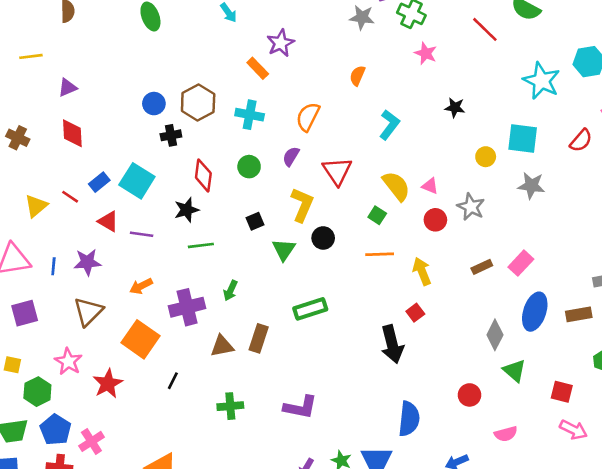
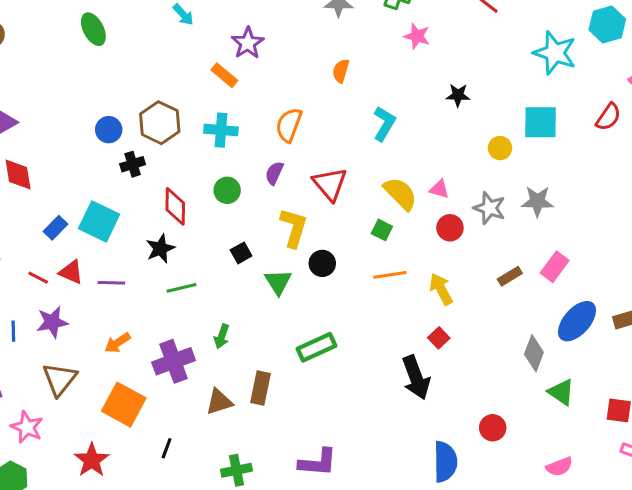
gray star: (531, 186) -> (537, 201), moved
red line: (70, 197) -> (38, 278), moved
blue ellipse: (535, 312) -> (577, 321), turned 30
pink star: (68, 361) -> (27, 427), moved
red circle: (470, 395) -> (493, 428), moved

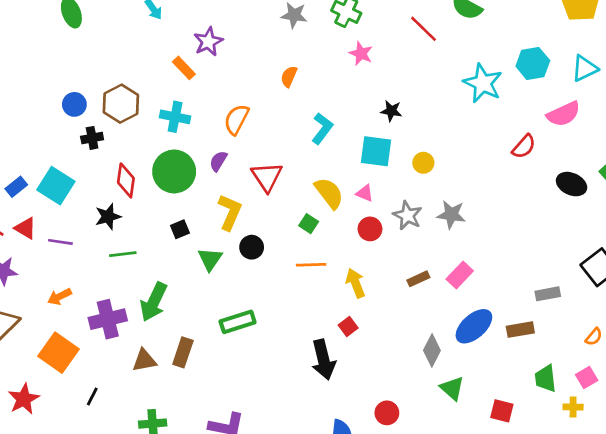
cyan square: (540, 122) -> (376, 151), moved
green circle: (227, 190) -> (174, 171), size x1.8
green arrow: (222, 336) -> (154, 302), size x1.8

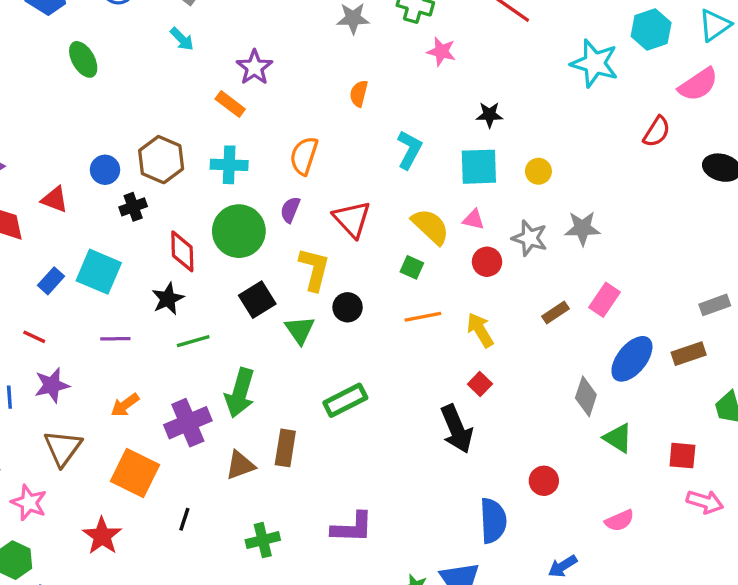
red triangle: (25, 228) -> (55, 199), moved
black square: (180, 229) -> (257, 300), size x1.5

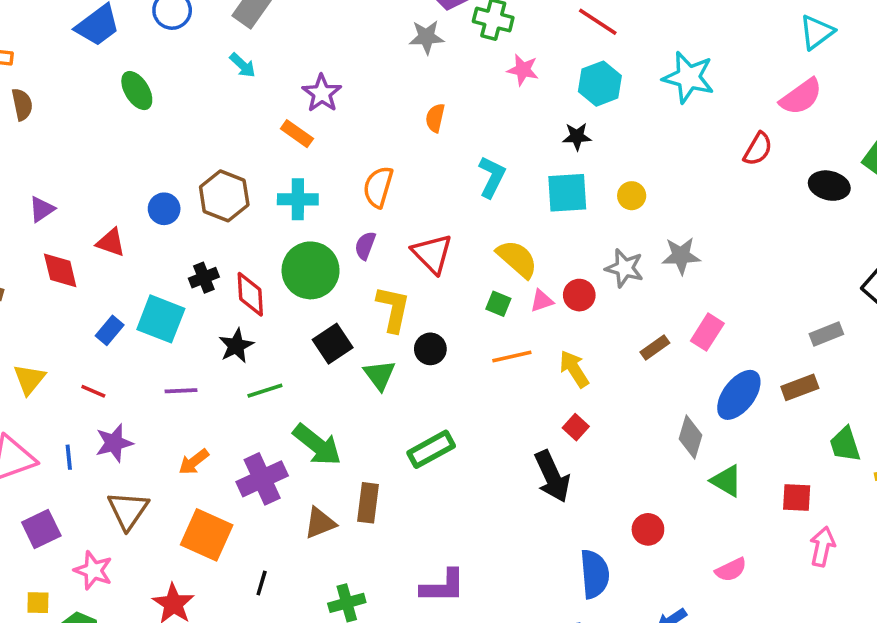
cyan hexagon: (651, 29) -> (600, 84), moved
black cross: (133, 207) -> (204, 278), moved
pink triangle: (473, 220) -> (542, 301), moved, turned -30
green arrow: (240, 393) -> (317, 445), turned -66
pink arrow: (705, 502) -> (822, 547), turned -93

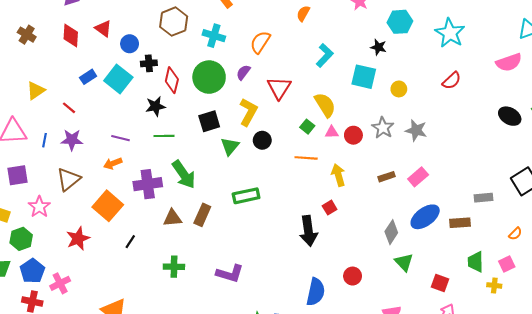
red semicircle: (758, 149) -> (452, 81), moved
blue circle: (164, 209) -> (130, 44), moved
purple line: (181, 391) -> (120, 138), moved

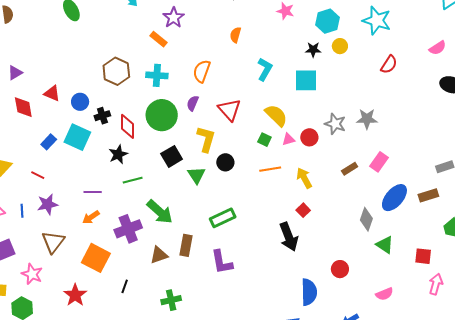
pink semicircle: (509, 62) -> (438, 48), moved, size x0.7
yellow circle: (399, 89) -> (340, 46), moved
purple L-shape: (230, 274) -> (222, 262), moved, turned 76

